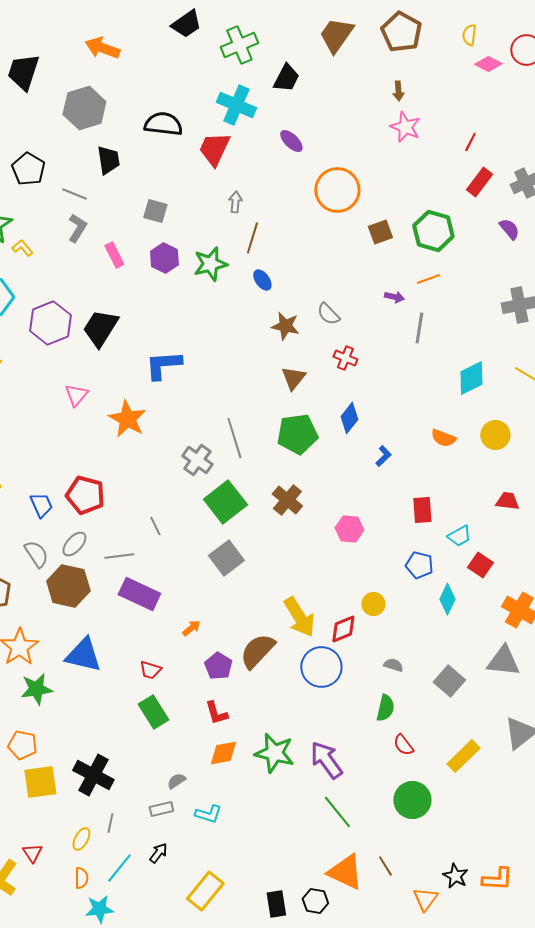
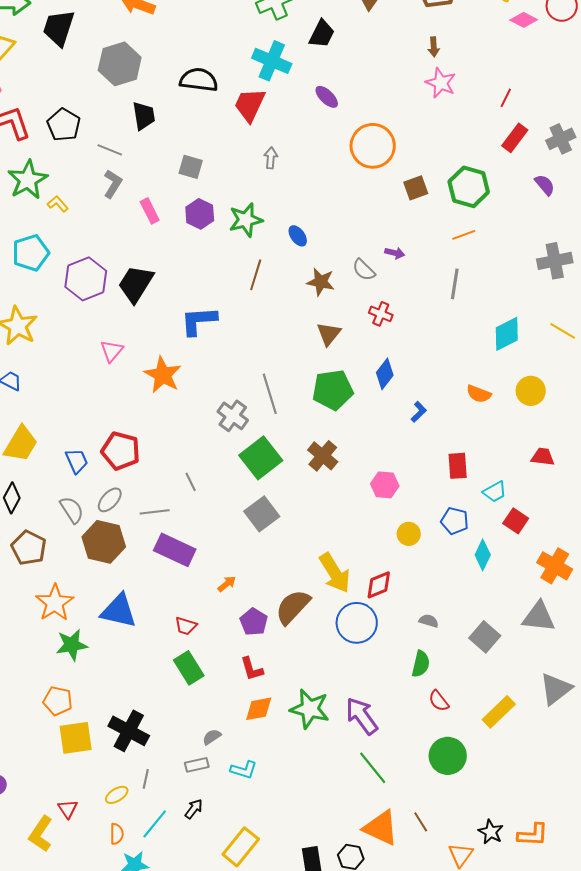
brown line: (252, 238) -> (256, 275), moved
purple arrow: (394, 297) -> (395, 253), moved
yellow circle: (373, 604) -> (409, 534), moved
yellow ellipse: (81, 839) -> (117, 795), turned 30

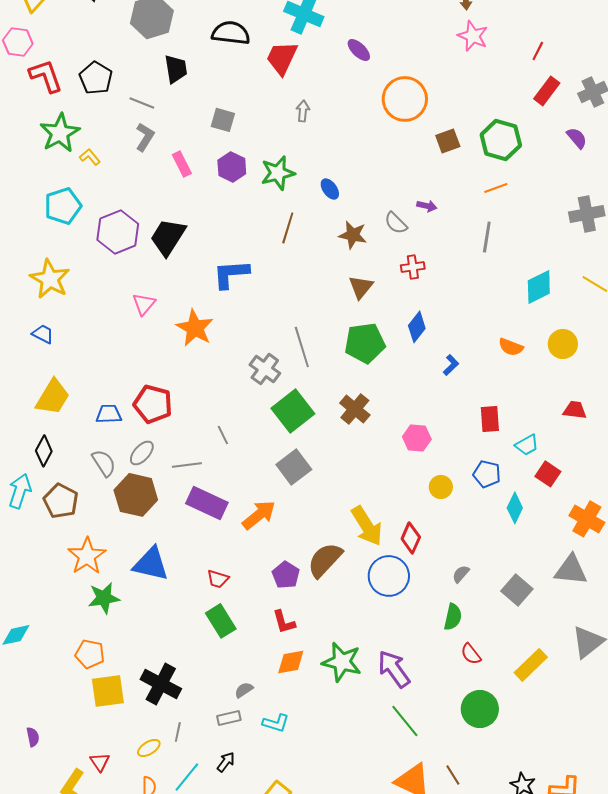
red cross: (381, 314) -> (413, 267), turned -30
blue trapezoid: (77, 461) -> (109, 414), turned -68
orange arrow: (227, 584) -> (259, 515), moved, size x1.8
red diamond: (379, 585) -> (411, 538), turned -44
gray semicircle: (429, 621) -> (461, 574), turned -66

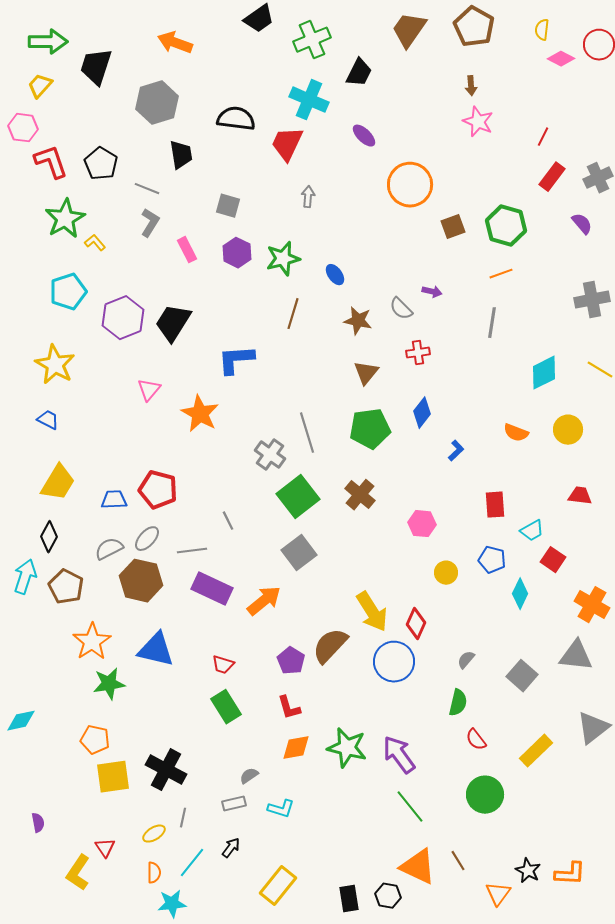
gray semicircle: (104, 463) -> (109, 549), turned -84

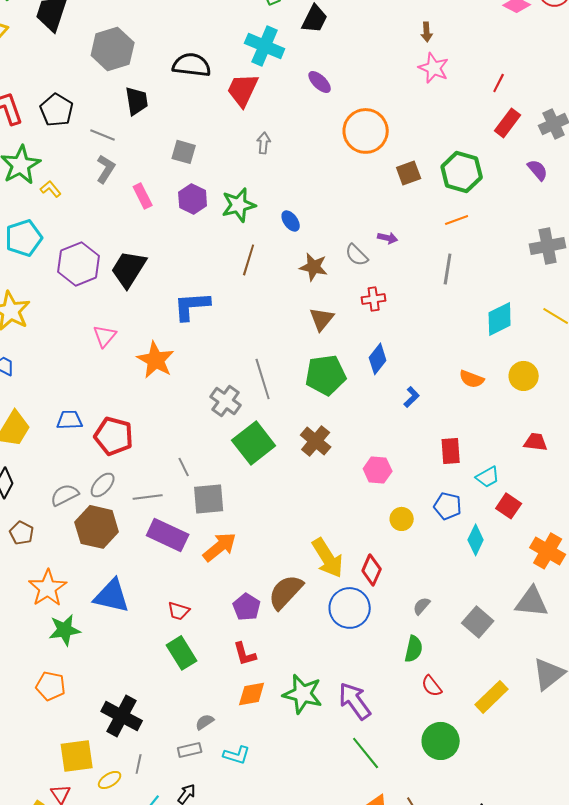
blue trapezoid: (114, 500) -> (70, 420), moved
gray square: (299, 553) -> (209, 499), moved, turned 32
brown pentagon: (66, 587) -> (22, 533), size x0.7
yellow square: (113, 777) -> (77, 756), moved

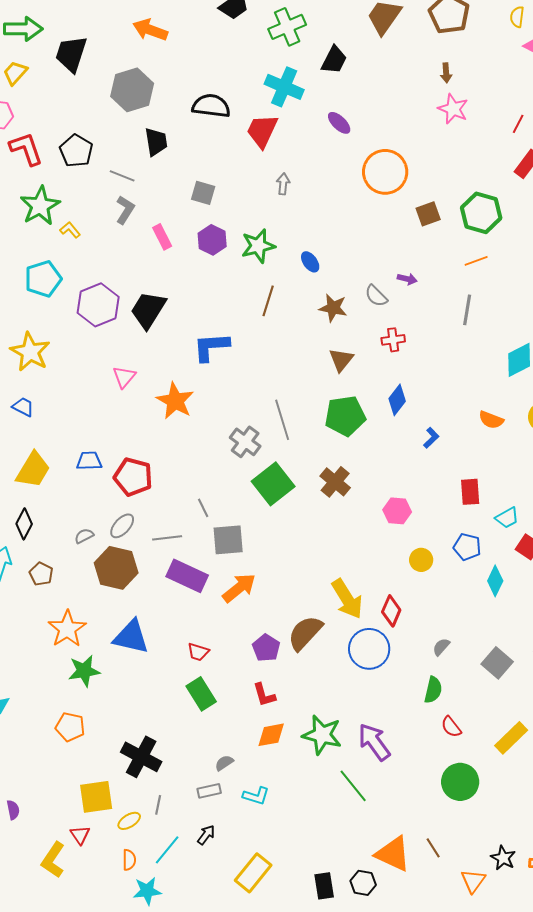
gray semicircle: (65, 495) -> (84, 536), size x0.7
green line: (366, 753) -> (353, 786), moved

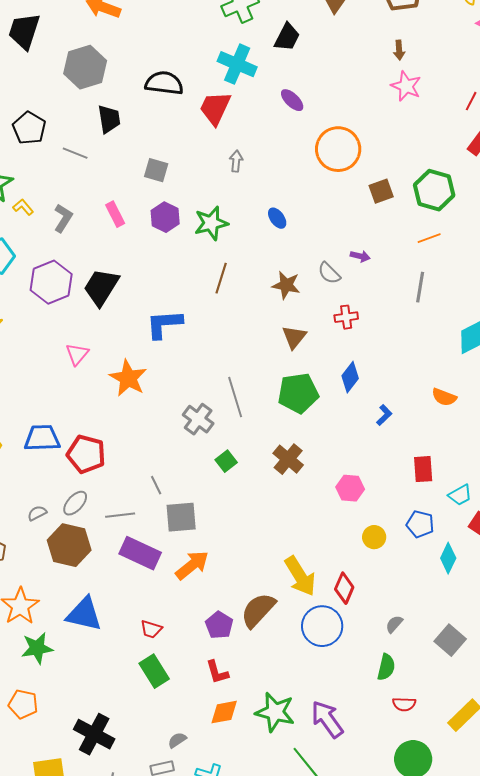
gray L-shape: (125, 210) -> (63, 218), moved
blue ellipse: (310, 262) -> (277, 218), moved
blue trapezoid: (89, 461) -> (42, 438), size x1.4
green square: (273, 484) -> (226, 461), size x0.5
red semicircle: (451, 727) -> (404, 704), turned -50

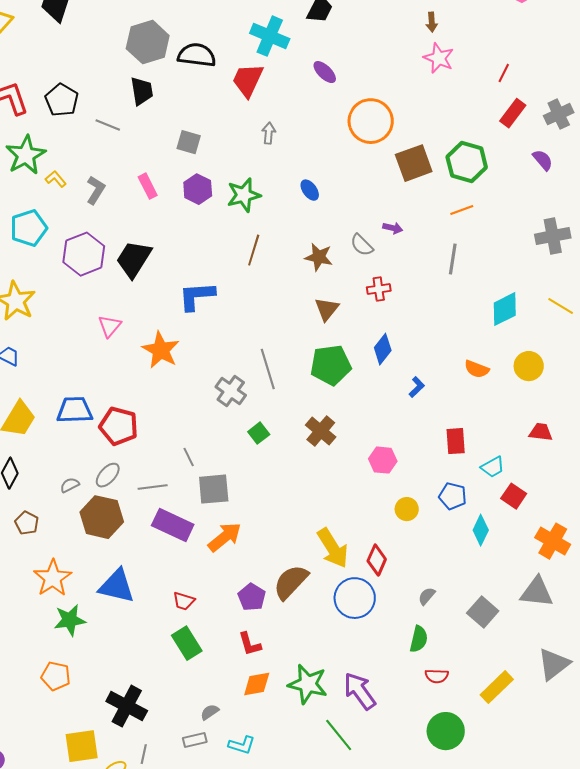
gray hexagon: (85, 67) -> (148, 42), moved
brown square: (381, 191) -> (414, 163), size x1.5

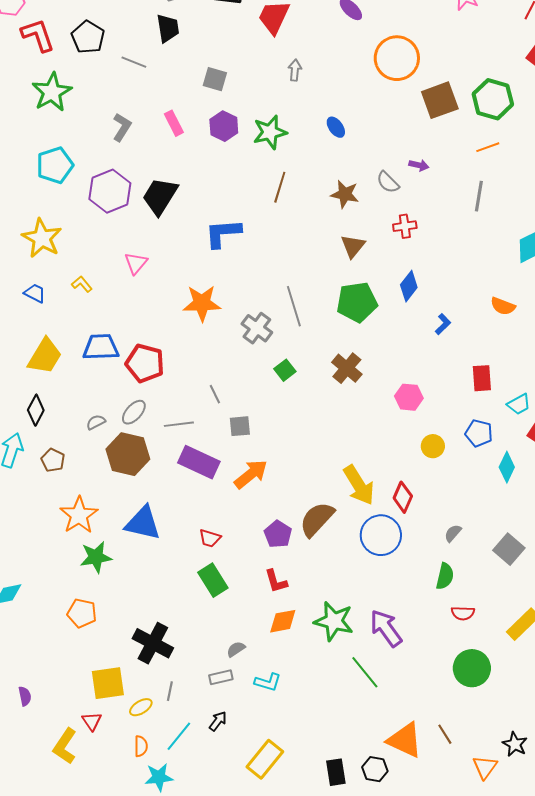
yellow L-shape: (56, 179) -> (82, 284), moved
orange star: (161, 350) -> (202, 303), moved, turned -30
gray square: (214, 489) -> (240, 426), size x0.7

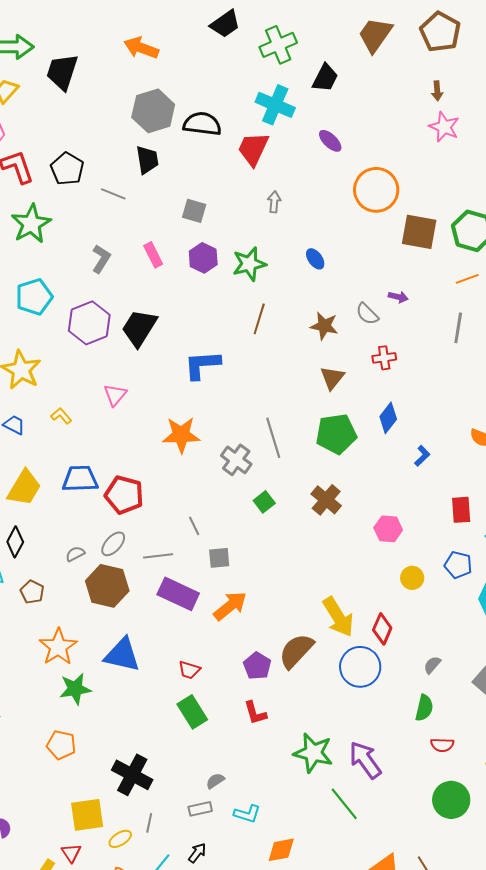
brown square: (440, 100) -> (419, 232), turned 30
orange diamond: (283, 621) -> (281, 850), moved

